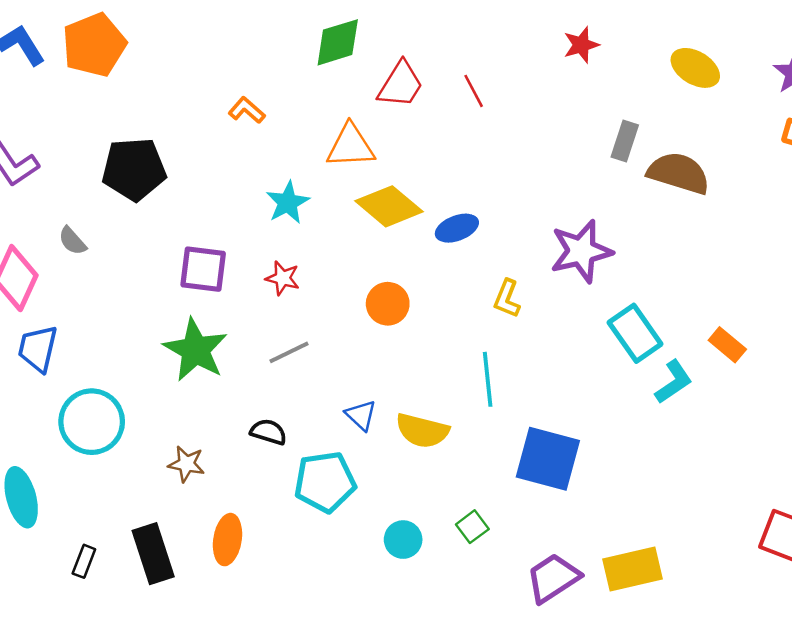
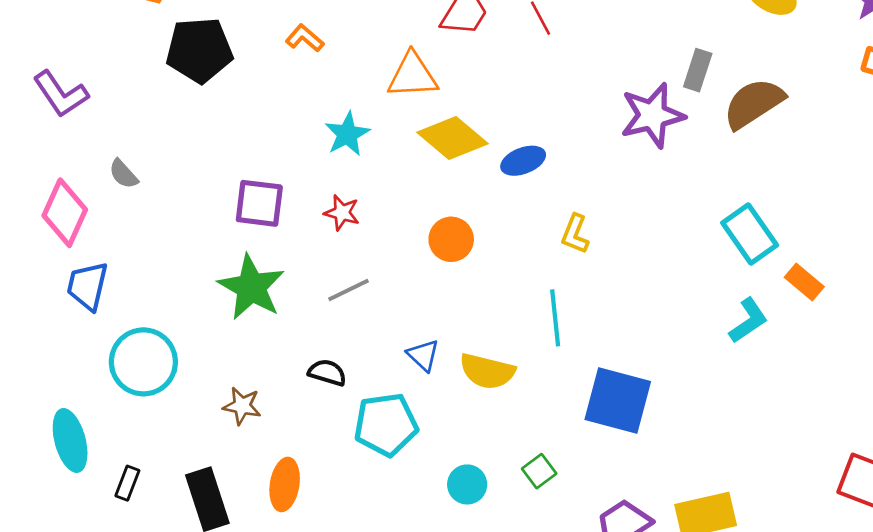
black pentagon: (134, 169) -> (199, 50), moved
brown semicircle: (679, 173) -> (754, 103), turned -50
purple star: (581, 251) -> (652, 115), moved
cyan rectangle: (635, 333) -> (750, 234), moved
black rectangle: (84, 561) -> (127, 483), moved

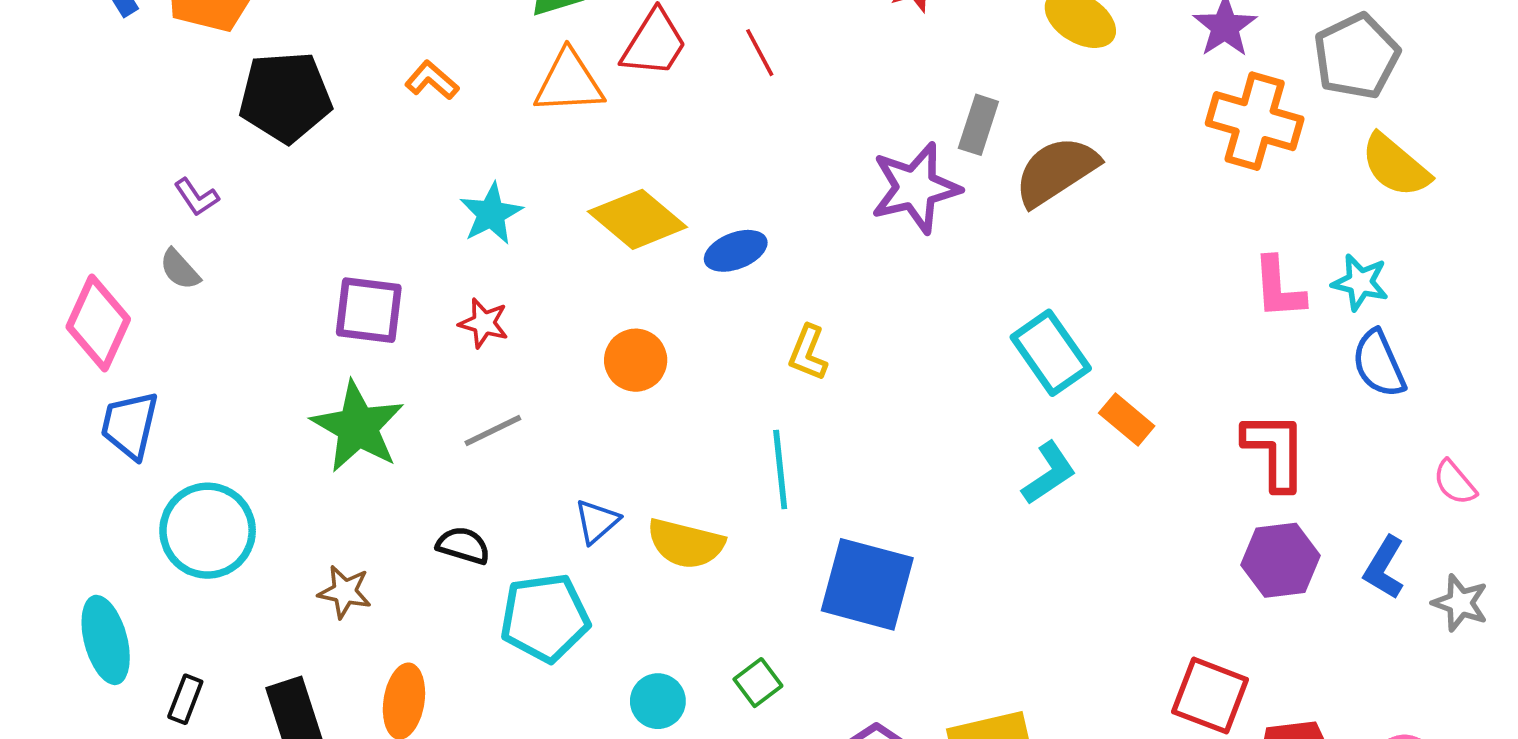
orange triangle: (413, 75) -> (569, 82), moved
purple L-shape: (61, 94) -> (196, 197), moved, size x0.6
blue triangle: (423, 355) -> (597, 521), turned 36

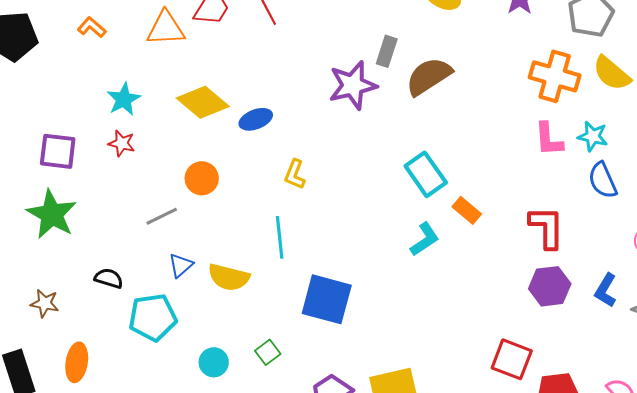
orange cross: (1255, 121) -> (555, 76), moved
red star: (484, 323) -> (122, 143), moved
gray line: (493, 431) -> (162, 216), moved

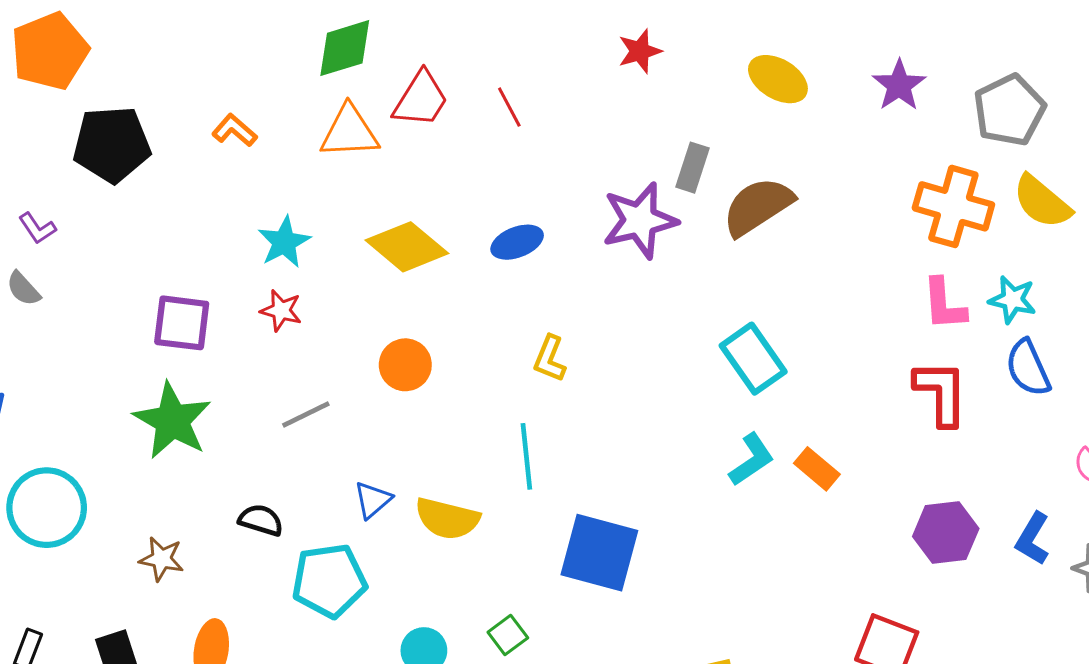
blue ellipse: (256, 119) -> (517, 242), moved
orange rectangle: (467, 210) -> (817, 469), moved
gray line: (162, 216) -> (306, 415), moved
red L-shape: (547, 227) -> (941, 393), moved

